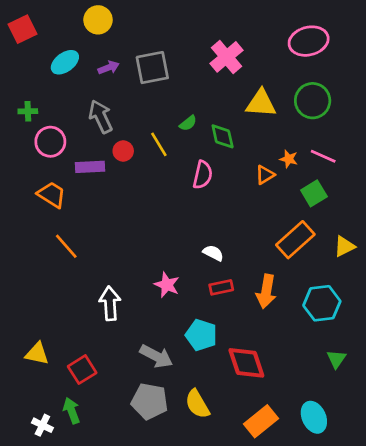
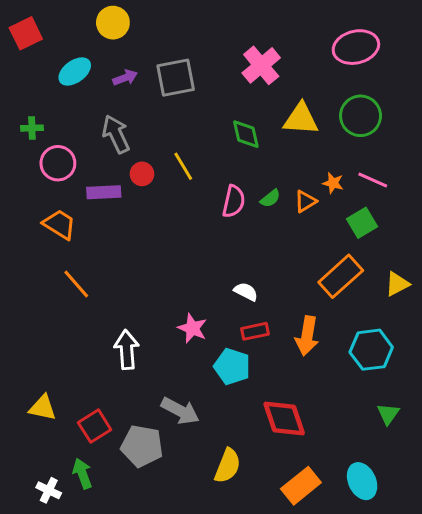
green semicircle: (188, 123) -> (270, 198), moved
green diamond: (223, 136) -> (246, 134), moved
cyan pentagon: (201, 335) -> (232, 366), moved
gray pentagon: (150, 401) -> (142, 446), moved
yellow semicircle: (197, 404) -> (228, 466), turned -128

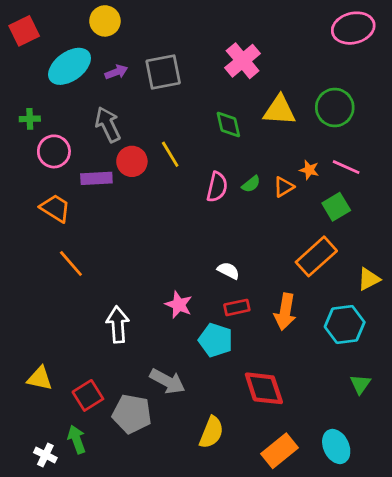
pink ellipse: (356, 47) -> (353, 28), moved
cyan ellipse: (75, 71) -> (70, 66), size x1.4
red circle: (142, 174) -> (132, 161), size x1.4
yellow triangle: (397, 284) -> (369, 279), moved

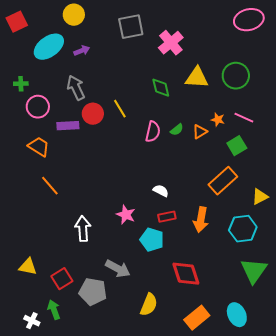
gray square: (163, 72) -> (131, 27), moved
green triangle: (360, 384) -> (254, 271), size x1.8

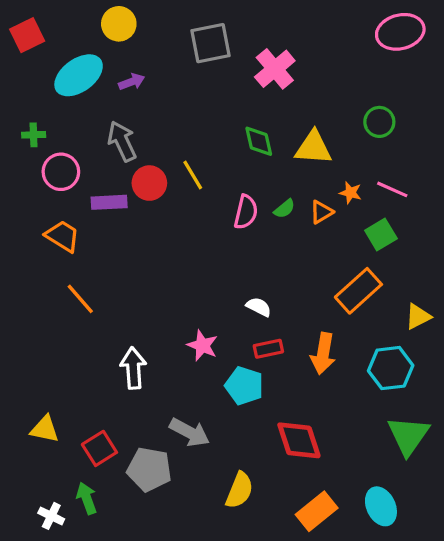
green circle: (236, 76) -> (379, 122), size x0.7
yellow triangle: (197, 78) -> (313, 148), moved

